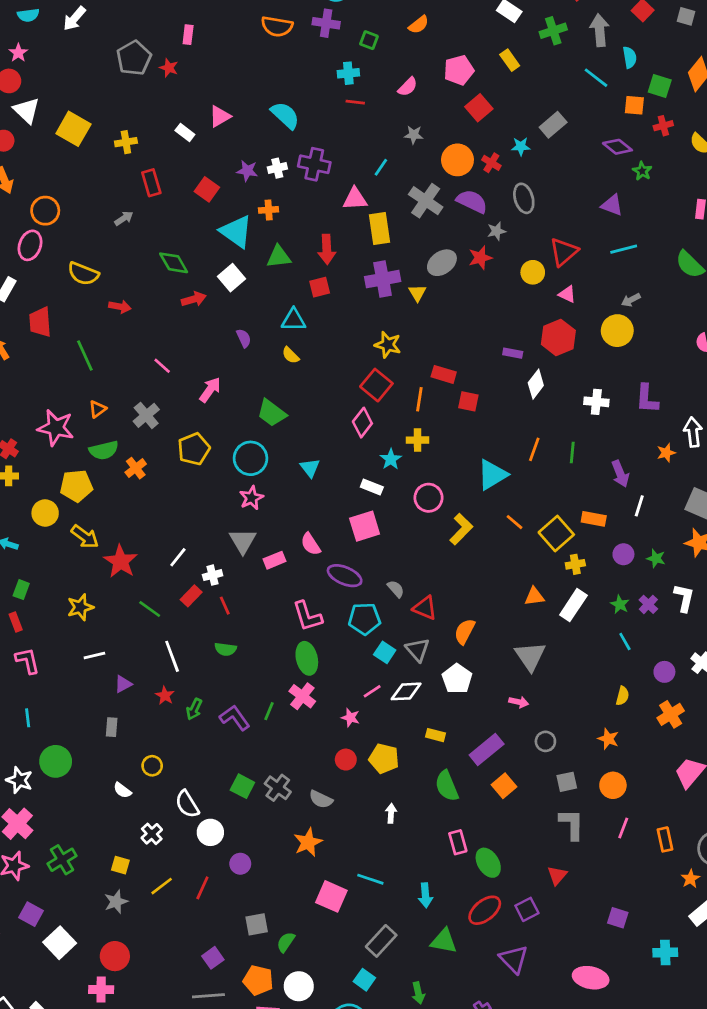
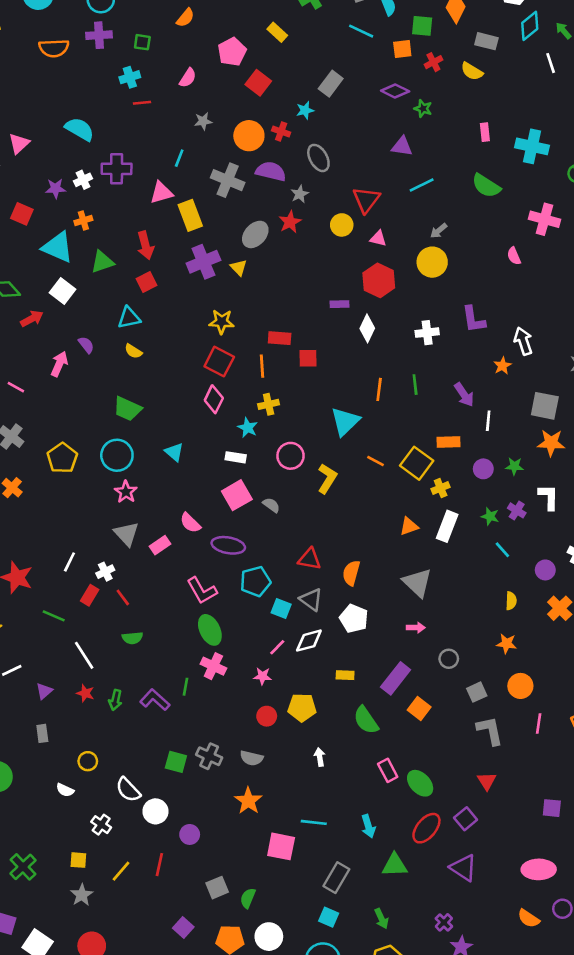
pink arrow: (210, 390) -> (59, 364), moved
gray semicircle: (396, 589) -> (271, 505), moved

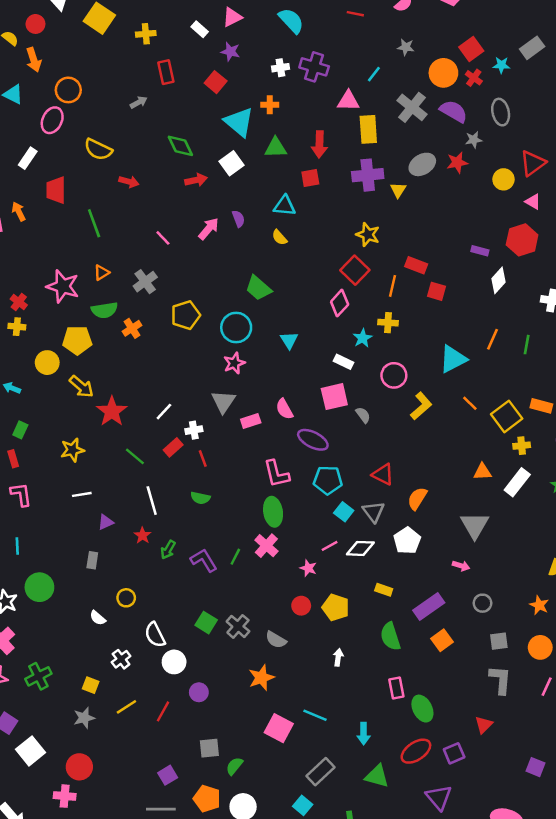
red square: (258, 83) -> (471, 49), moved
purple star: (56, 188) -> (230, 52), moved

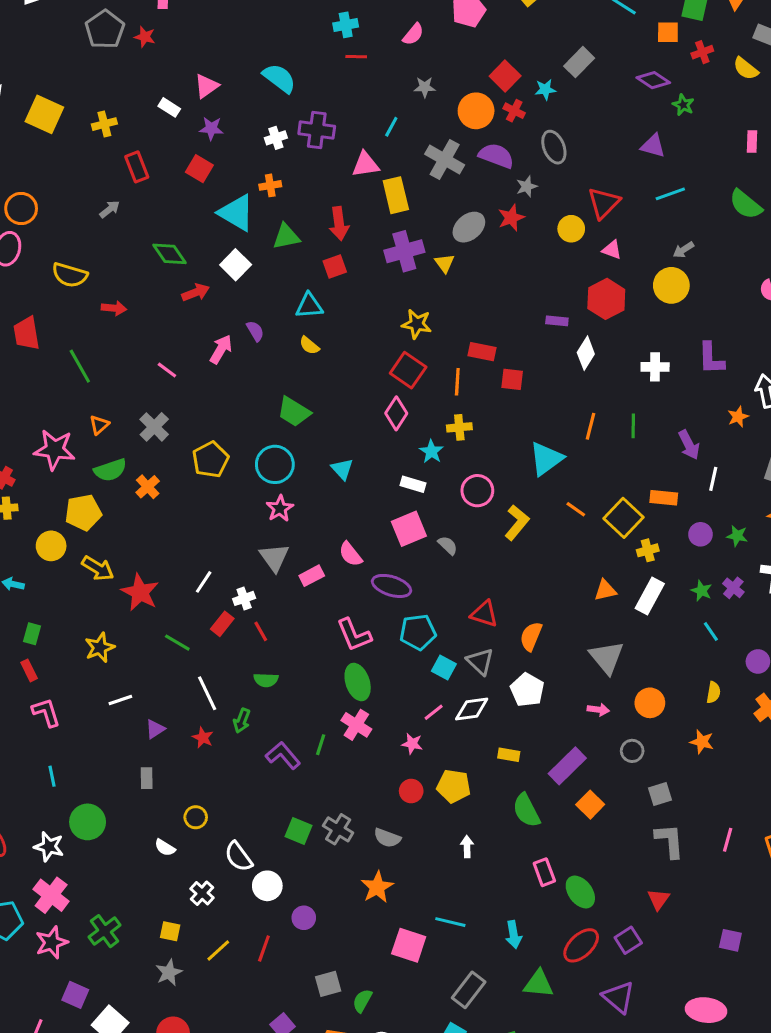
green arrow: (168, 550) -> (242, 721), moved
orange circle: (540, 647) -> (650, 703), moved

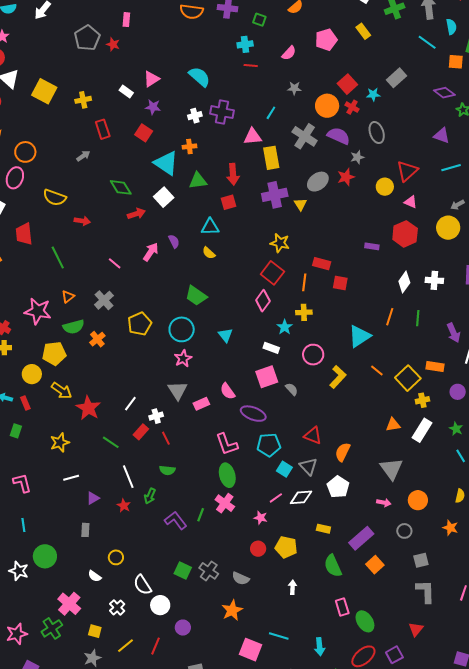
white diamond: (586, 353) -> (404, 282), moved
red rectangle: (29, 670) -> (25, 403), moved
pink cross: (51, 895) -> (69, 604), moved

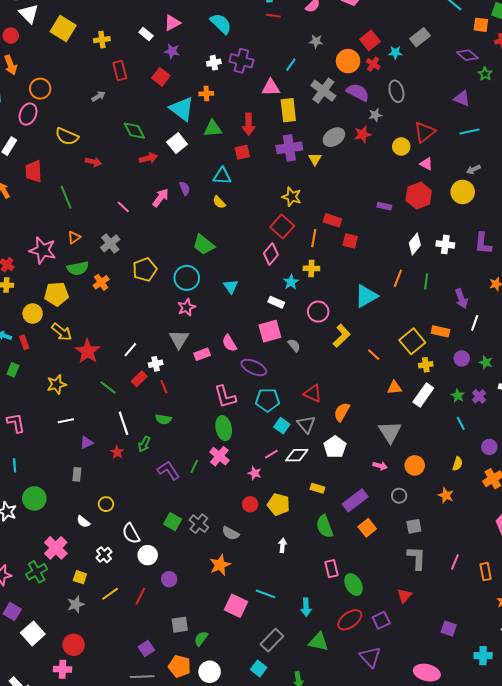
orange line: (377, 371) -> (374, 355), moved

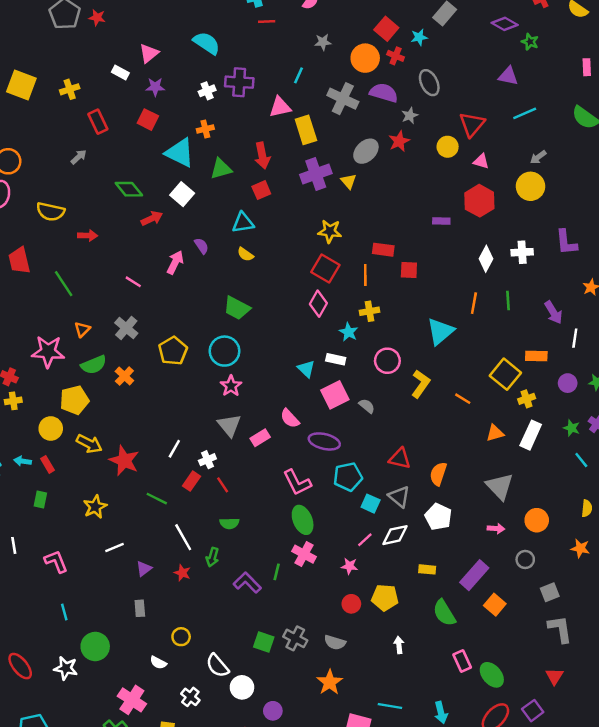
cyan triangle: (231, 286) -> (306, 369), moved

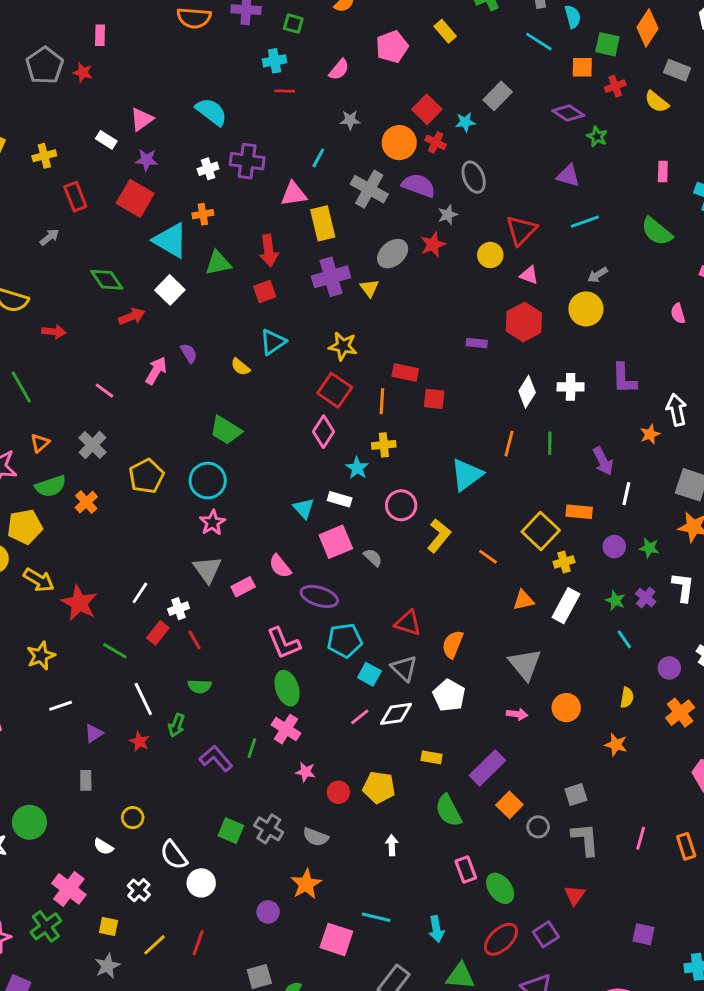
red square: (148, 120) -> (135, 198), size x1.4
cyan triangle: (243, 223) -> (273, 342), moved, turned -30
gray circle: (525, 559) -> (538, 827), moved
pink star: (349, 566) -> (305, 772), moved
purple circle: (273, 711) -> (268, 912), moved

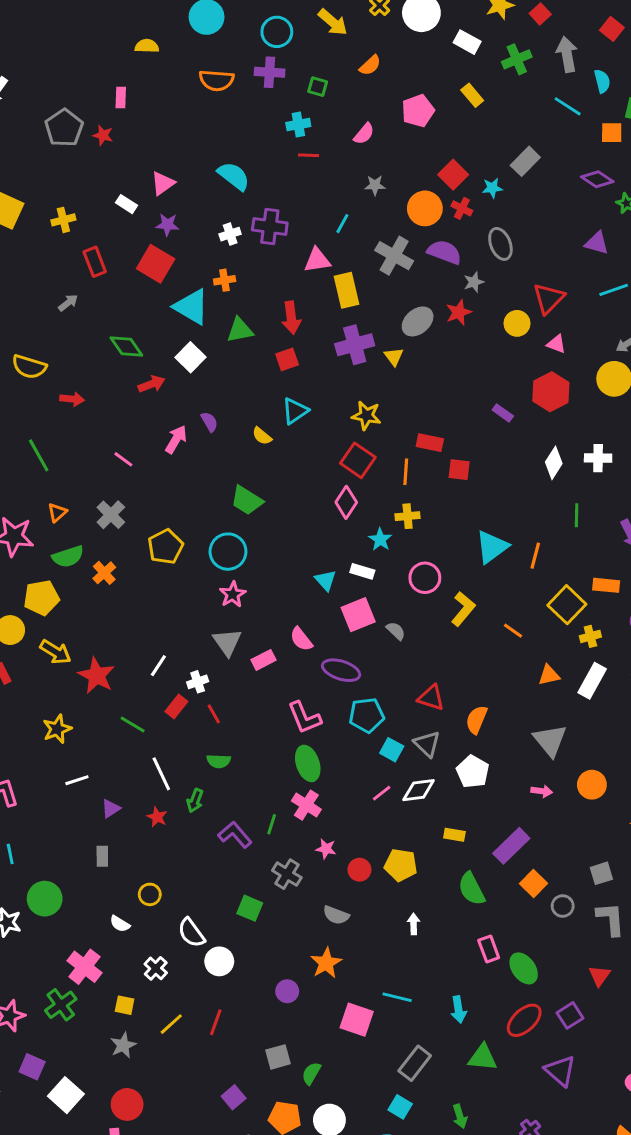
purple rectangle: (477, 343) -> (503, 413), turned 30
orange line: (509, 444) -> (535, 556), moved
gray cross: (269, 829) -> (287, 874), moved

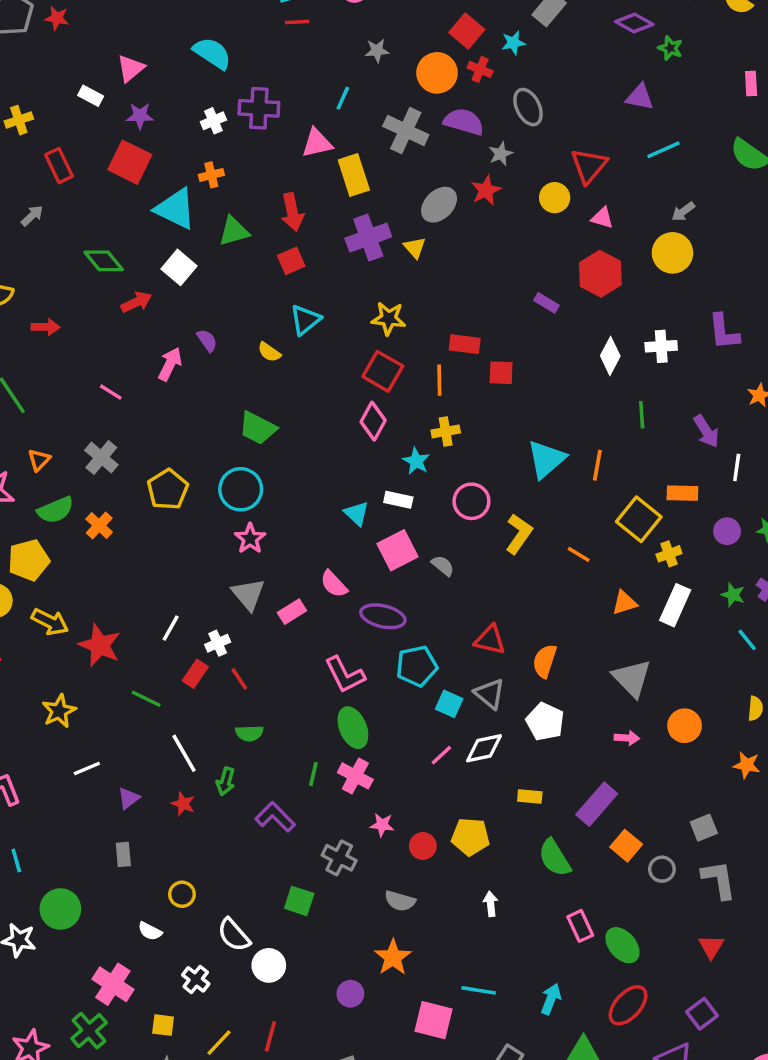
green line: (272, 824) -> (313, 774), moved
cyan arrow: (459, 1010) -> (551, 999), turned -145
purple square: (570, 1015) -> (702, 1014), moved

